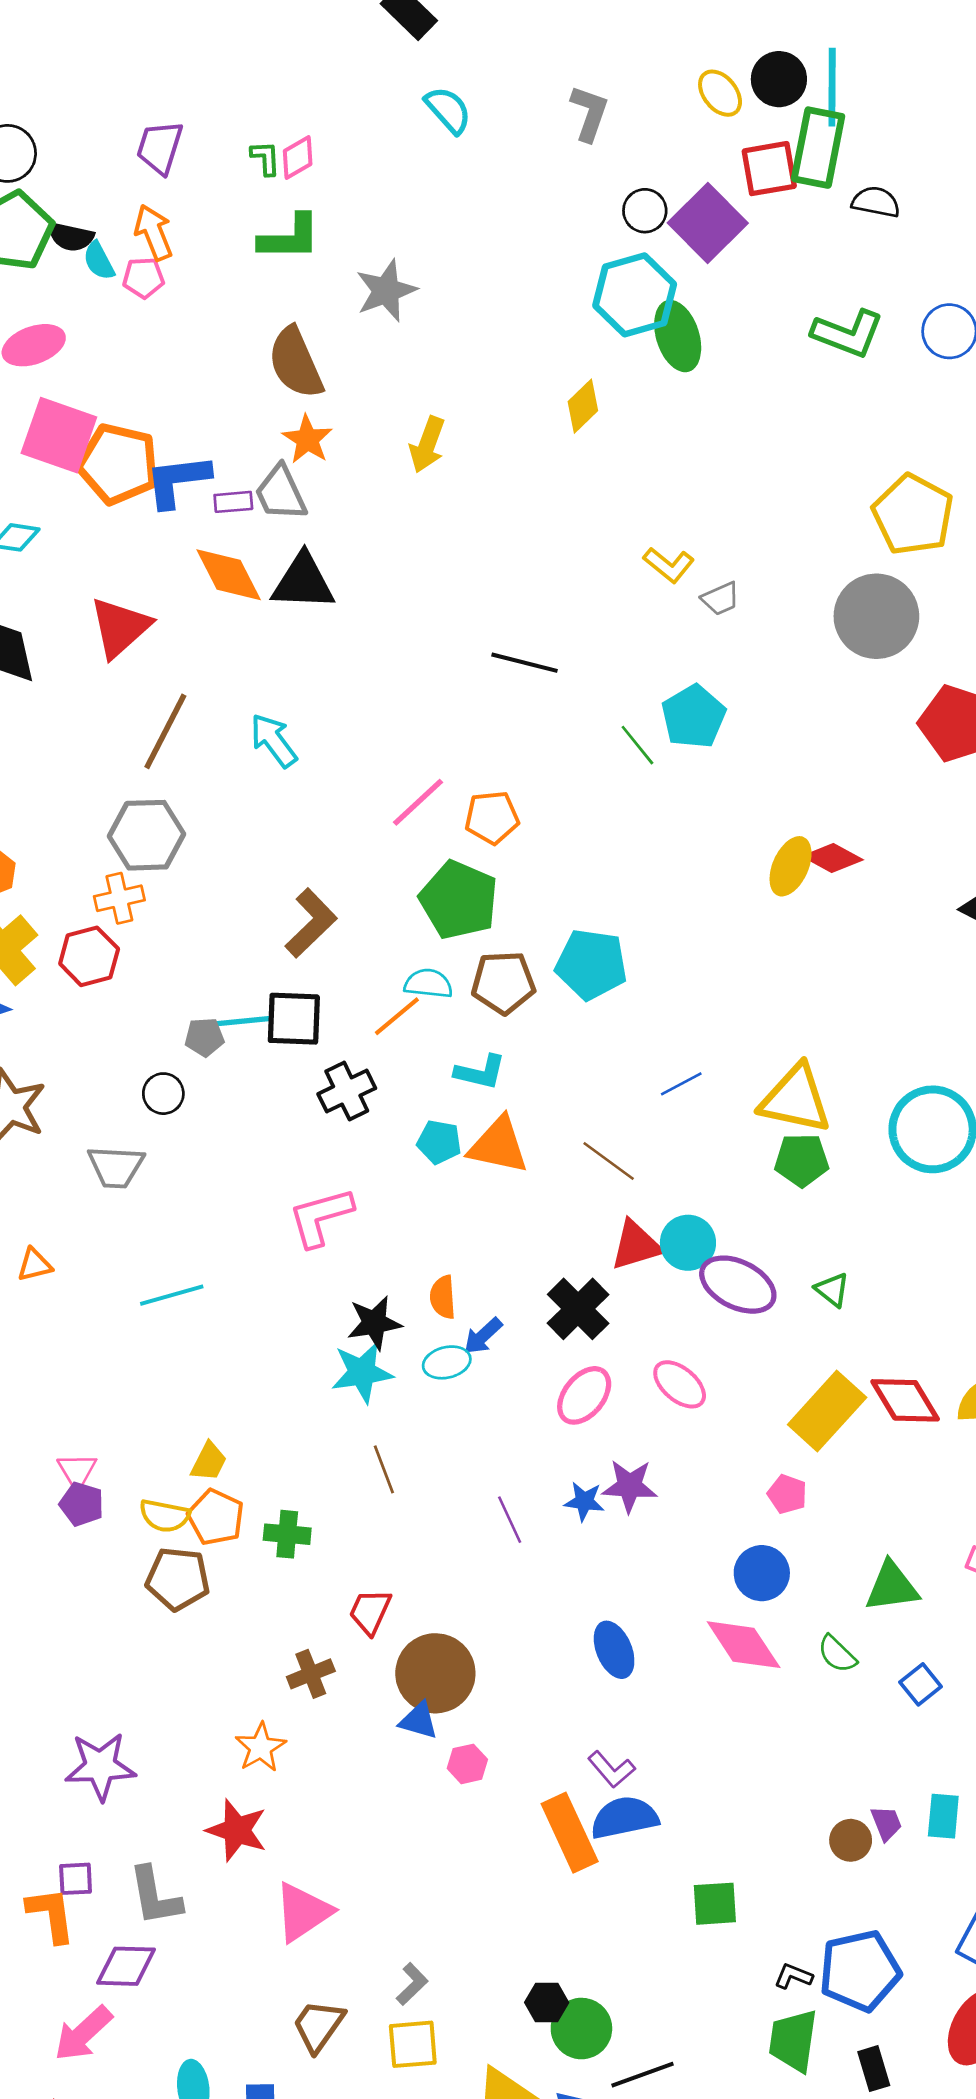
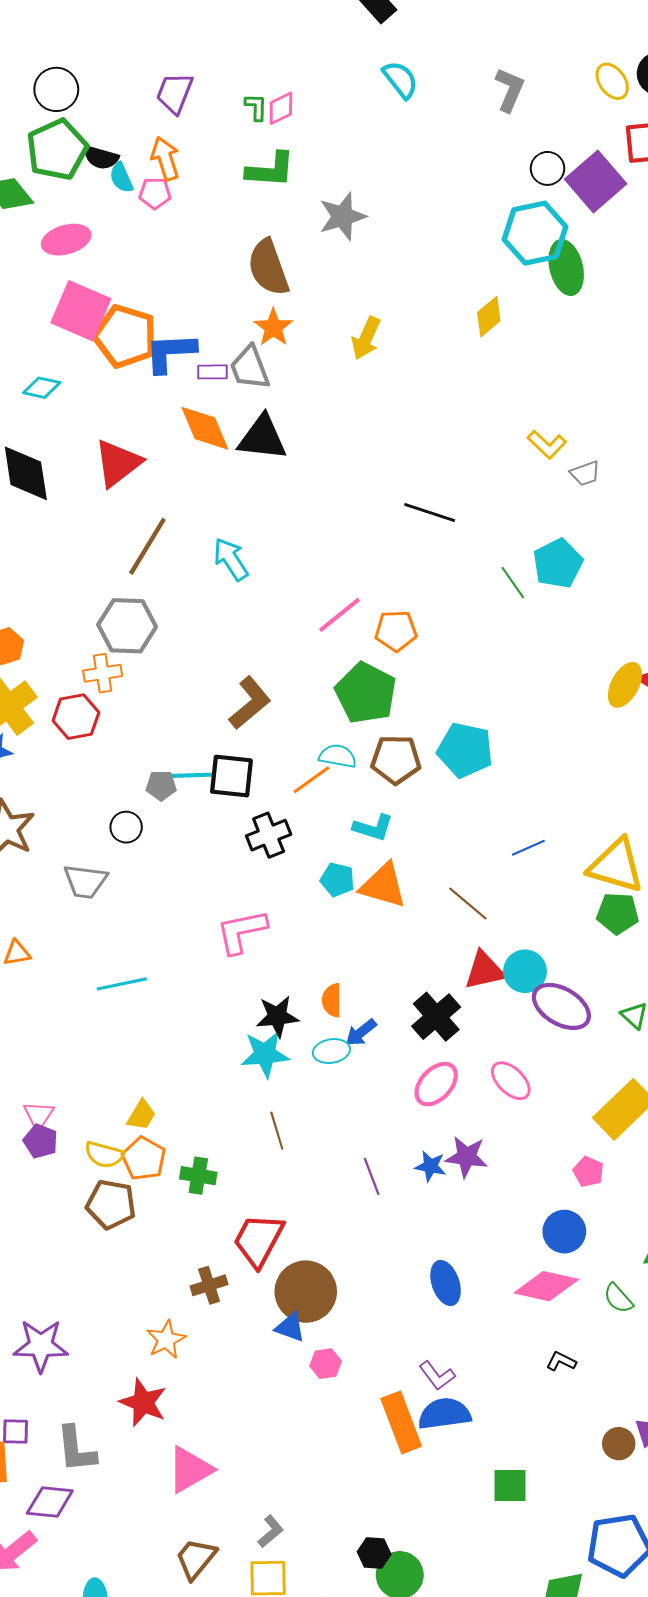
red trapezoid: (370, 1612) -> (258, 1240), size x1.5
pink diamond: (744, 1645) -> (546, 1286), turned -48
black L-shape: (793, 1976) -> (561, 1361), moved

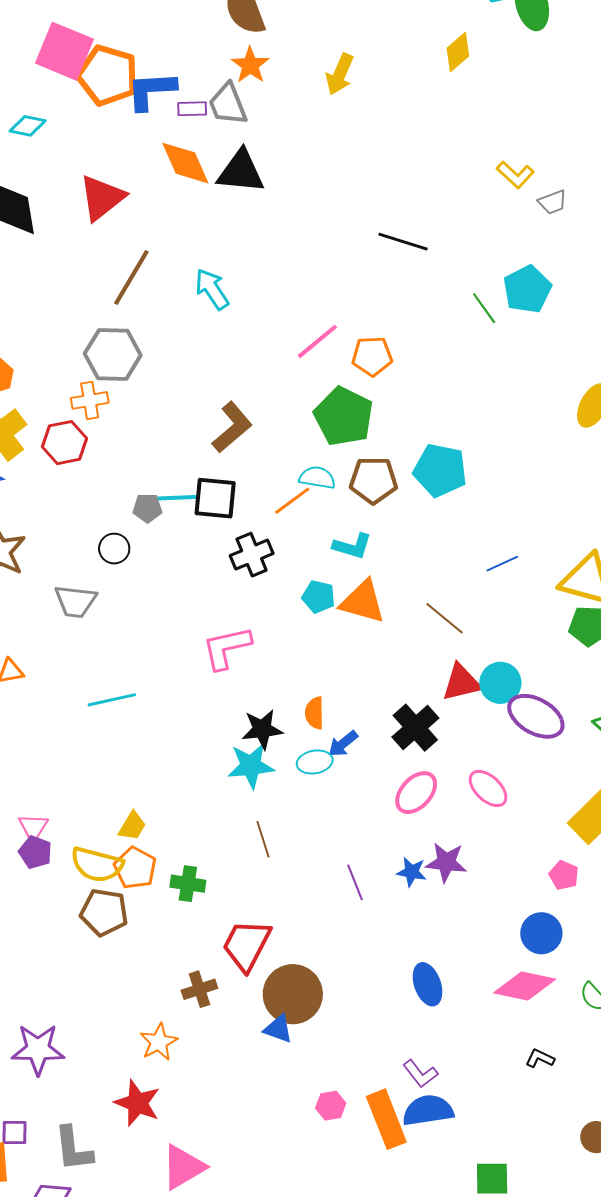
yellow semicircle: (104, 1155) -> (97, 865), size x1.4
pink hexagon: (326, 1364) -> (331, 1106), moved

